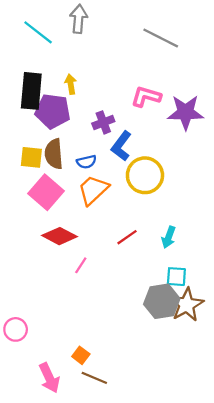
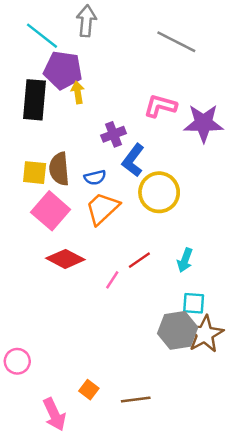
purple pentagon: (53, 111) -> (63, 70), moved
pink line: (81, 265) -> (112, 280), moved
brown line: (94, 378) -> (136, 399), moved, turned -30

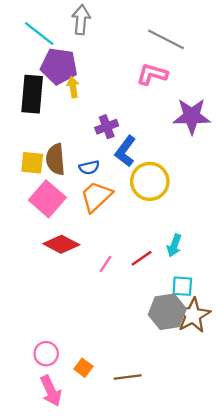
pink L-shape: (160, 106) -> (152, 74), moved
red line: (139, 260) -> (142, 258), moved
pink circle: (17, 361) -> (46, 354), moved

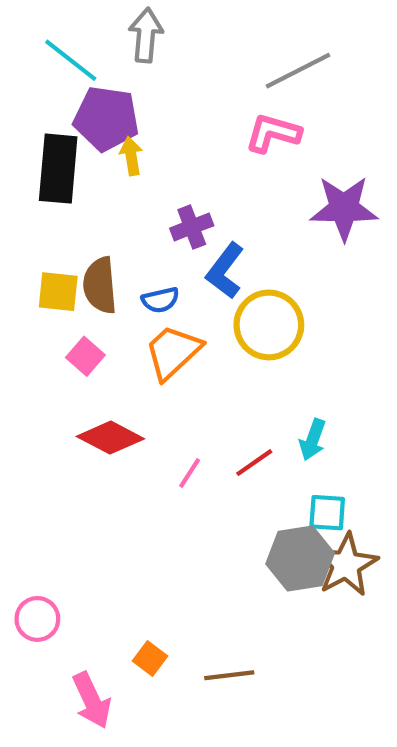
gray line: (166, 39) -> (298, 71), turned -54
pink square: (47, 199) -> (85, 356), size x0.6
pink circle: (46, 354) -> (37, 619), moved

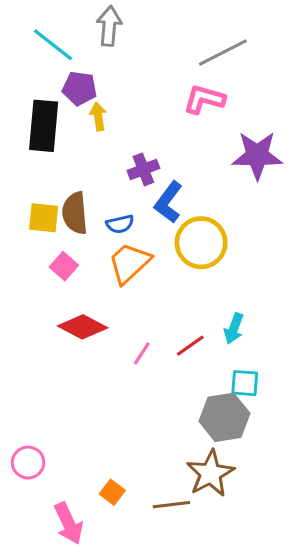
purple pentagon: (106, 119) -> (79, 88), size x0.7
brown star: (346, 565) -> (210, 473), moved

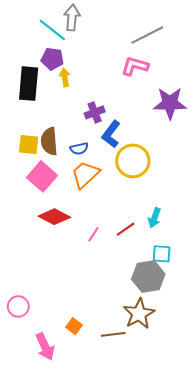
cyan line: (53, 45) -> (52, 30), moved
pink square: (64, 266) -> (42, 176), size x1.6

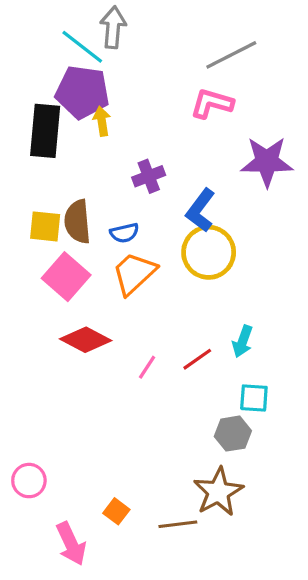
purple pentagon: (52, 59) -> (82, 92), size x1.5
blue L-shape: (111, 134) -> (201, 210), moved
gray hexagon: (148, 277) -> (233, 434), size x0.7

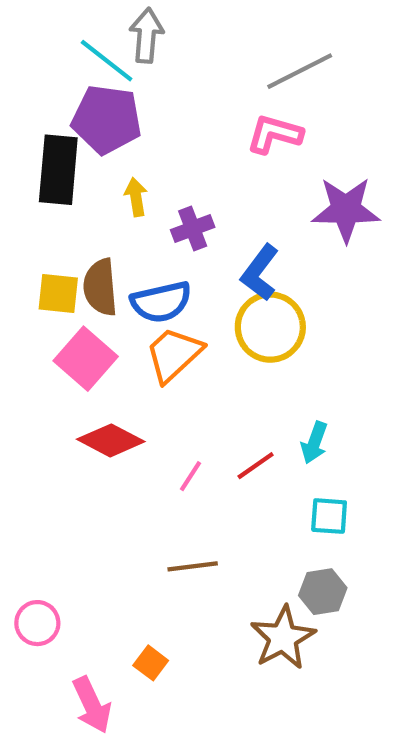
yellow arrow: (102, 121) -> (136, 197), moved
blue semicircle: (124, 233) -> (161, 302), size x1.6
gray hexagon: (233, 434) -> (323, 592), moved
brown line: (178, 524) -> (193, 566), moved

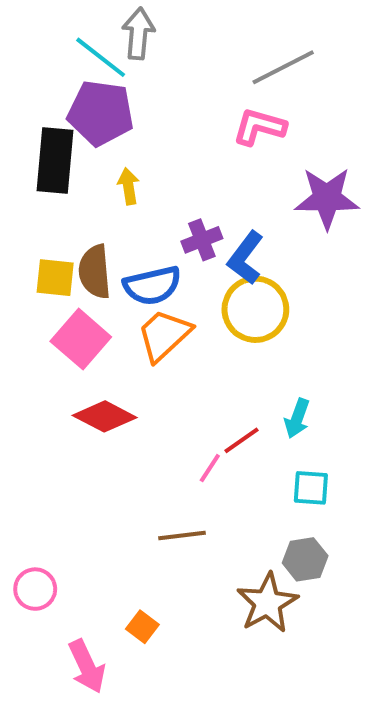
purple cross: (193, 229) -> (202, 240), moved
pink line: (191, 476) -> (210, 468), moved

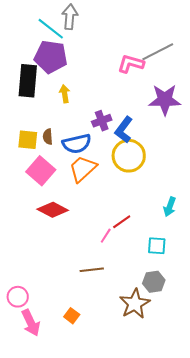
gray line: (283, 67) -> (158, 52), moved
brown semicircle: (95, 272) -> (48, 137), size x0.6
cyan arrow: (297, 418) -> (170, 207), moved
pink arrow: (87, 666) -> (31, 323), moved

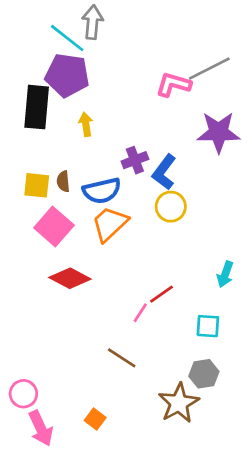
yellow circle: (129, 156) -> (171, 207), size x0.7
brown line: (92, 270) -> (122, 358), turned 40

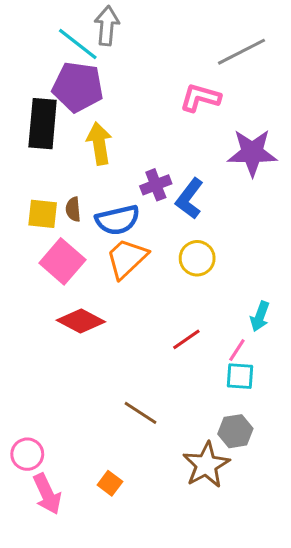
gray line: (209, 69) -> (241, 52), moved
yellow arrow: (86, 124) -> (99, 143), size x1.5
yellow circle: (171, 207) -> (197, 258), moved
pink line: (140, 313) -> (237, 350), moved

